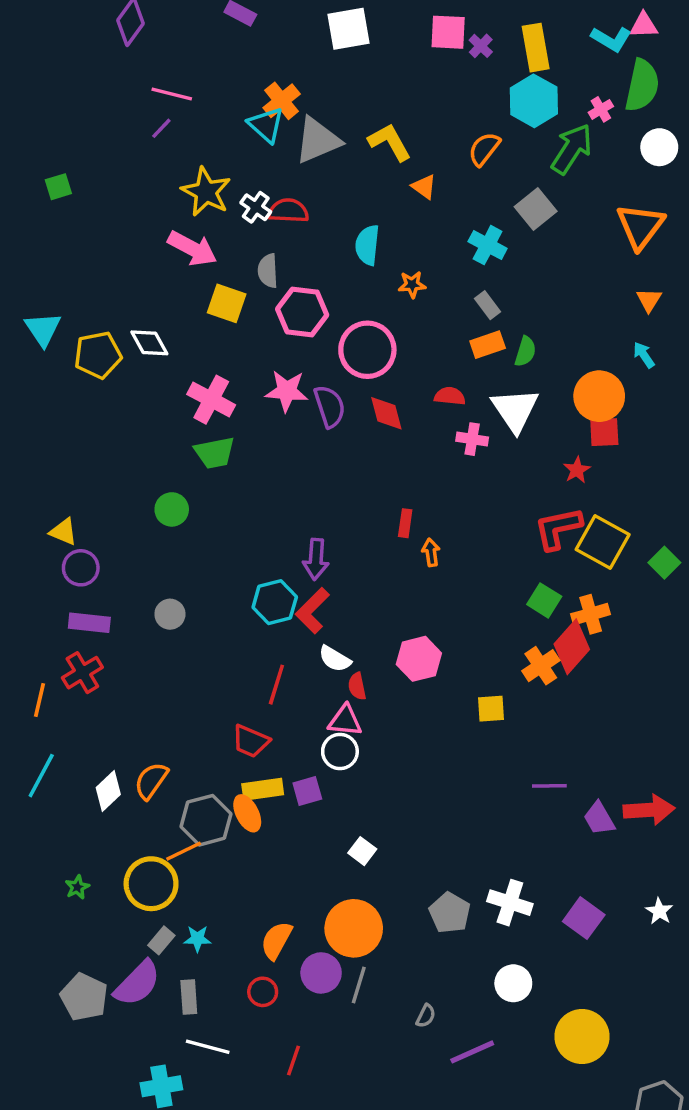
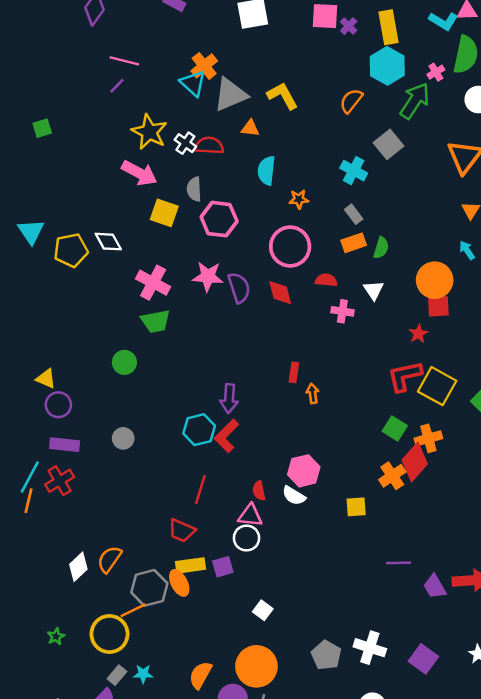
orange triangle: (424, 187) -> (250, 128), moved, turned -30
pink circle: (367, 350) -> (290, 247), moved
white triangle: (515, 410) -> (374, 290), size x0.6
white semicircle: (335, 659) -> (294, 496), moved
cyan line: (41, 776) -> (30, 477), moved

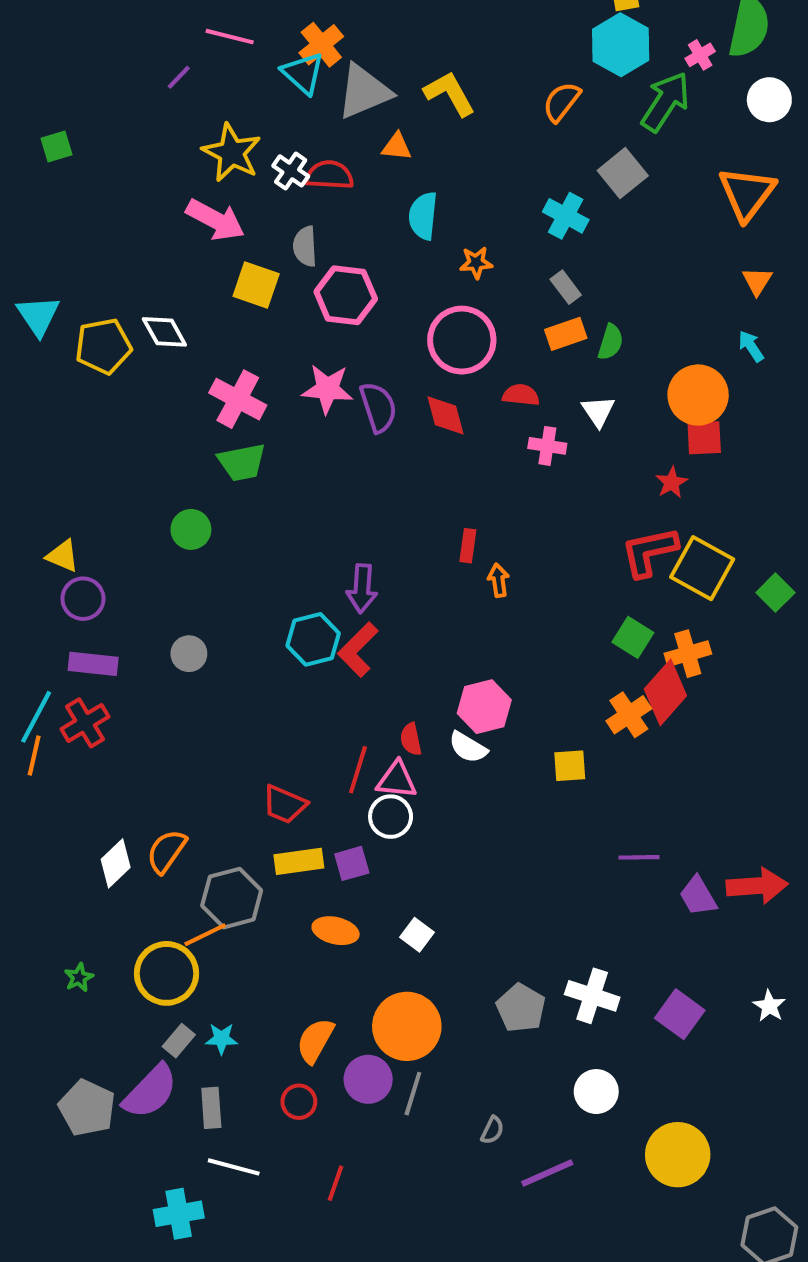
pink line: (124, 61) -> (230, 37), moved
red line: (200, 489) -> (358, 770), moved
orange ellipse: (179, 583) -> (336, 931), moved, turned -50

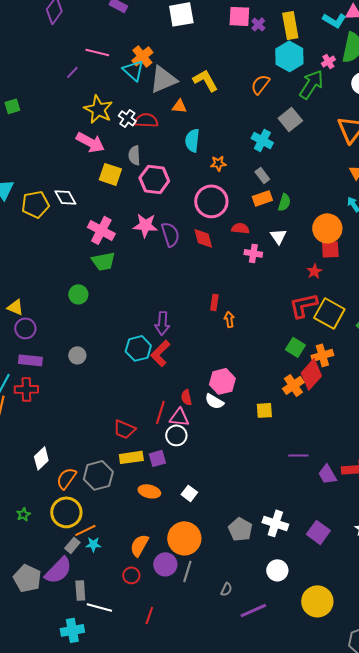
red cross: (85, 723) -> (26, 389), turned 30
orange semicircle: (166, 851) -> (66, 478), moved
orange line: (205, 935) -> (85, 530), moved
gray rectangle: (211, 1108) -> (80, 590), moved

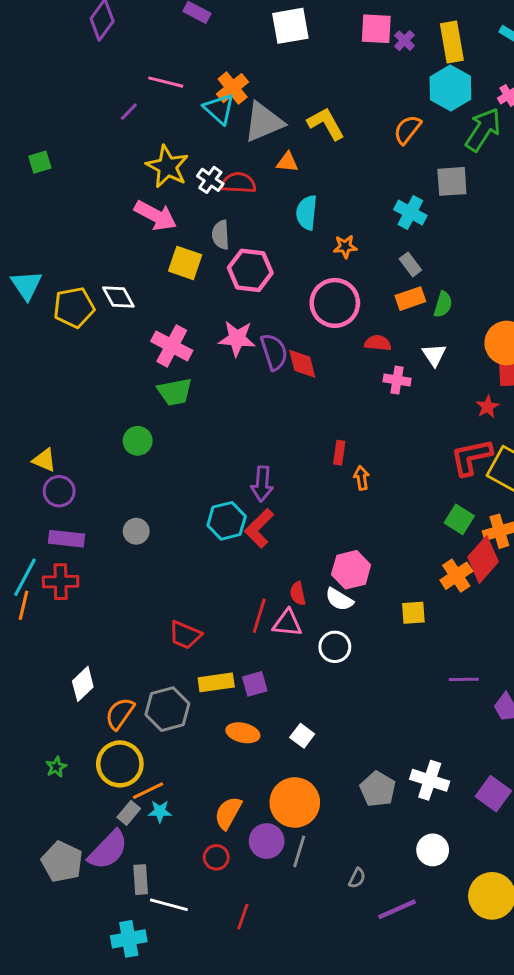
gray square: (290, 119) -> (452, 181), turned 35
red diamond: (203, 238) -> (302, 364), moved
red trapezoid: (124, 429) -> (185, 635), moved
white circle: (176, 435) -> (335, 647), moved

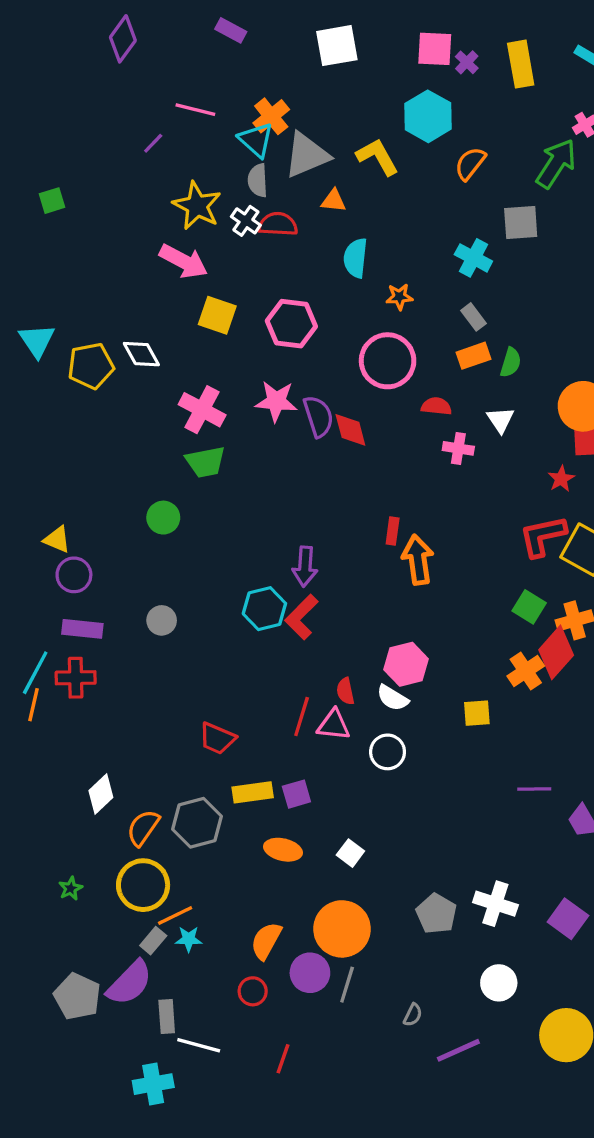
cyan hexagon: (450, 88) -> (428, 116), moved
gray semicircle: (221, 235) -> (258, 180), moved
orange arrow: (361, 478) -> (418, 560), size x1.8

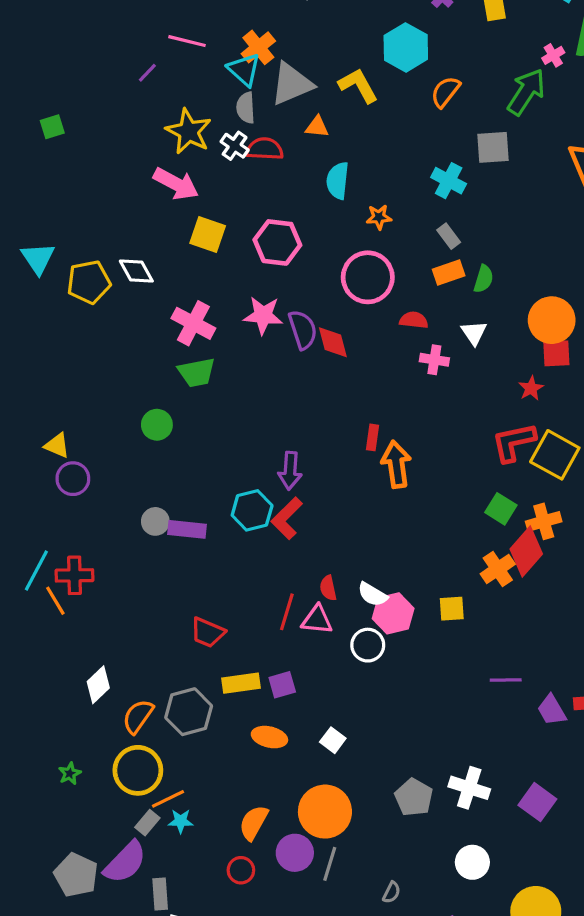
purple rectangle: (82, 629) -> (187, 529), moved
pink hexagon: (406, 664) -> (393, 613), moved
orange line: (33, 705) -> (55, 601), moved, turned -44

